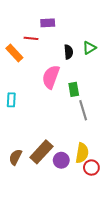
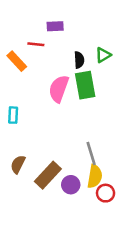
green rectangle: (74, 89) -> (85, 85), moved, size x1.6
gray line: (83, 110) -> (91, 153), moved
brown semicircle: (15, 157) -> (18, 164), moved

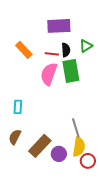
purple rectangle: (55, 26) -> (59, 26), moved, size x1.6
red line: (36, 44) -> (52, 54), moved
orange rectangle: (17, 61) -> (24, 50), moved
cyan rectangle: (13, 115) -> (18, 107), moved

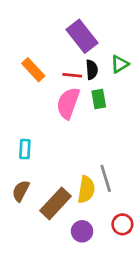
purple rectangle: (59, 26) -> (82, 36), turned 55
green rectangle: (71, 71) -> (99, 99), size x0.6
yellow semicircle: (79, 147) -> (86, 190), moved
purple circle: (59, 154) -> (82, 231), moved

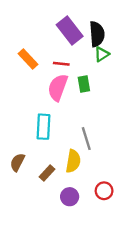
black semicircle: (92, 70) -> (97, 34), moved, size x1.5
cyan rectangle: (25, 149) -> (43, 127), moved, size x1.5
gray line: (106, 178) -> (86, 139), moved
brown rectangle: (56, 203) -> (47, 173), size x0.6

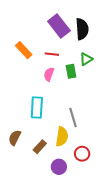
green triangle: (102, 54) -> (86, 59), moved
pink semicircle: (58, 87) -> (49, 74), size x0.6
red circle: (104, 191) -> (82, 154), moved

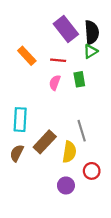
green triangle: (86, 59) -> (91, 51), moved
cyan rectangle: (37, 107) -> (20, 120), moved
brown rectangle: (40, 147) -> (45, 142), moved, size x1.5

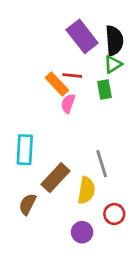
orange rectangle: (27, 56) -> (57, 84), moved
green rectangle: (79, 79) -> (104, 89), moved
brown semicircle: (17, 153) -> (28, 204), moved

